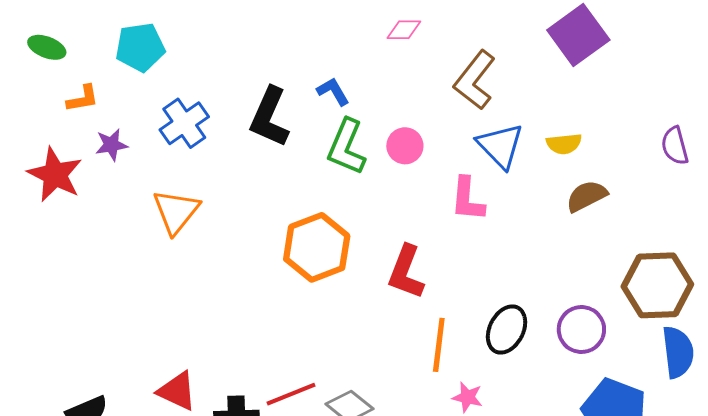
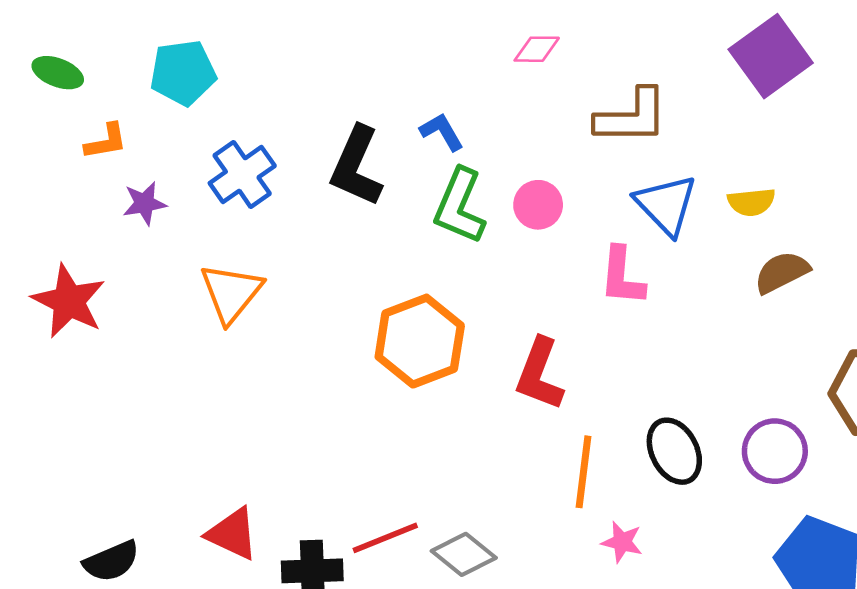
brown L-shape: (475, 80) -> (632, 117), turned -128
red star: (55, 175) -> (69, 301), moved
black ellipse: (507, 330) -> (674, 451), turned -54

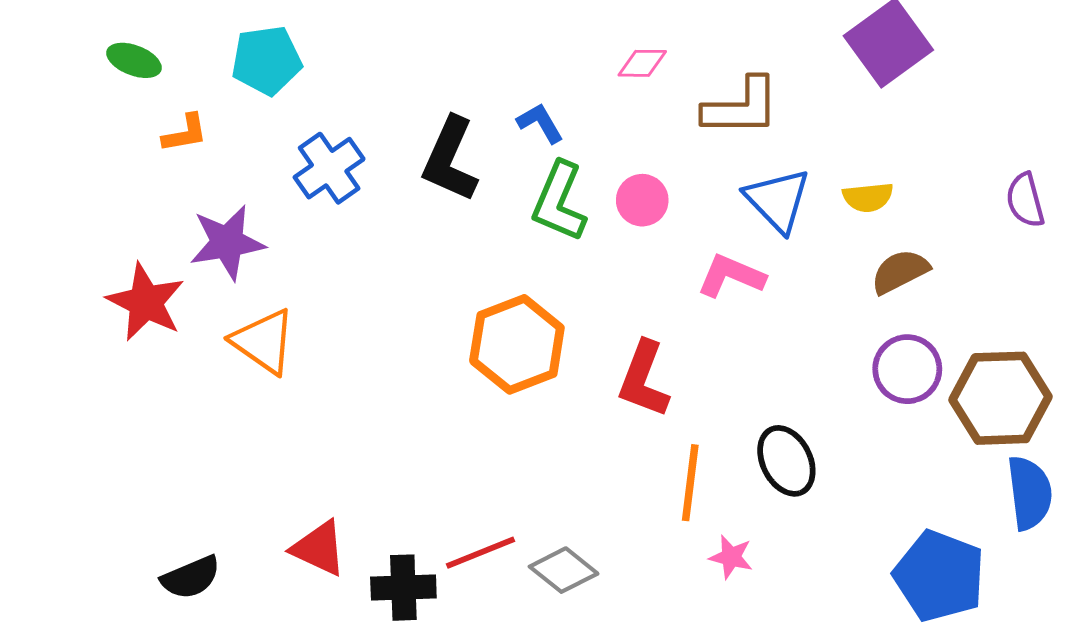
pink diamond: (537, 49) -> (642, 63), moved
purple star: (144, 203) -> (227, 242), moved, size x1.6
pink L-shape: (622, 276) -> (731, 276), turned 108
orange triangle: (231, 293) -> (264, 341), moved, turned -34
purple circle: (775, 451) -> (907, 369), moved

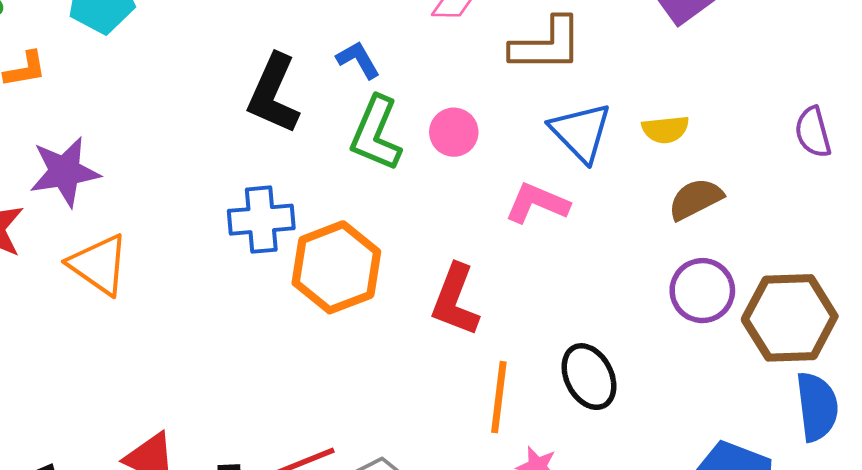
blue cross: (329, 168) -> (261, 220), moved, turned 30

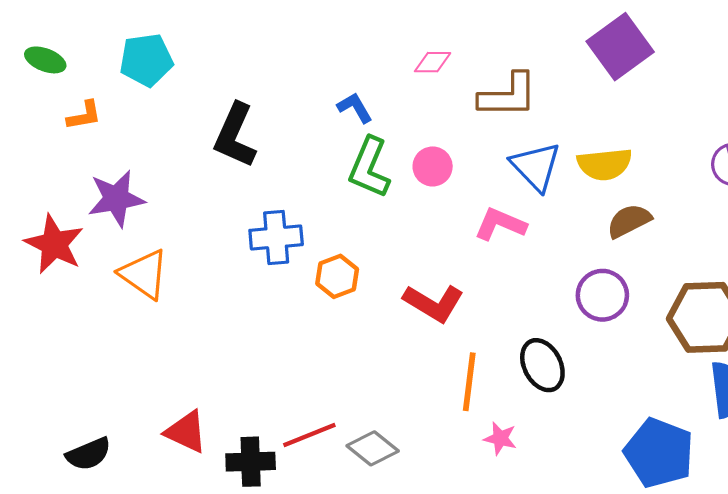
black L-shape: (274, 94) -> (235, 135), moved
yellow semicircle: (665, 129) -> (605, 164), size x1.4
orange hexagon: (336, 267) -> (337, 276), size x0.6
purple circle: (702, 291) -> (602, 295), moved
red L-shape: (455, 300) -> (434, 303), turned -80

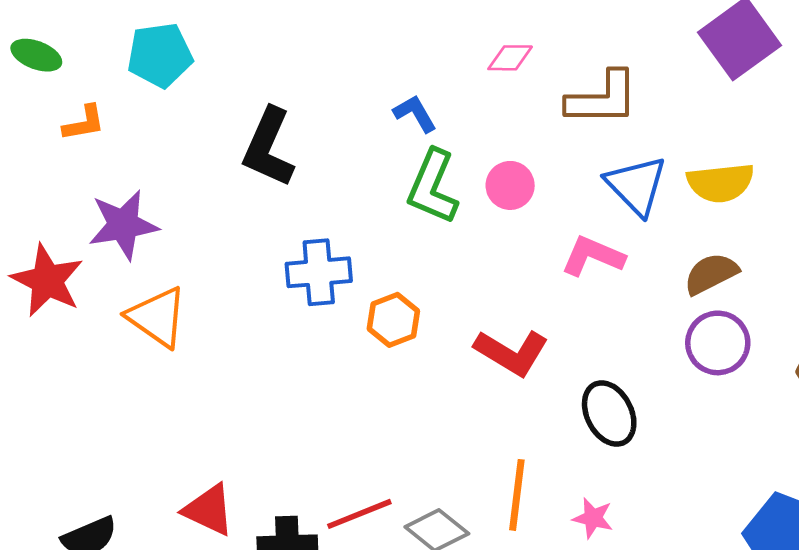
brown semicircle: (629, 221) -> (711, 274), moved
black ellipse: (542, 365) -> (609, 414), moved
orange line: (469, 382) -> (517, 495), moved

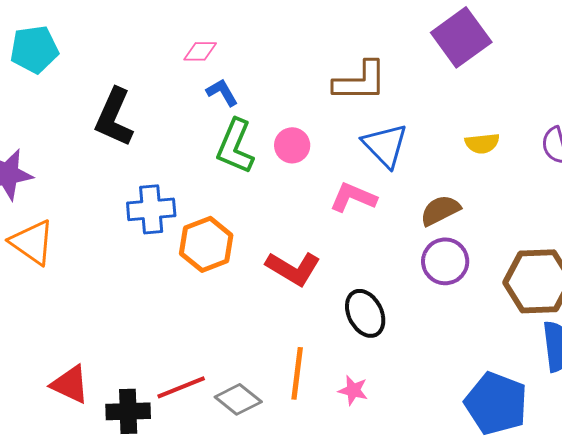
pink diamond: (510, 58) -> (200, 51), moved
yellow semicircle: (720, 183) -> (482, 143), moved, size x0.7
orange hexagon: (393, 320) -> (206, 244), size x1.4

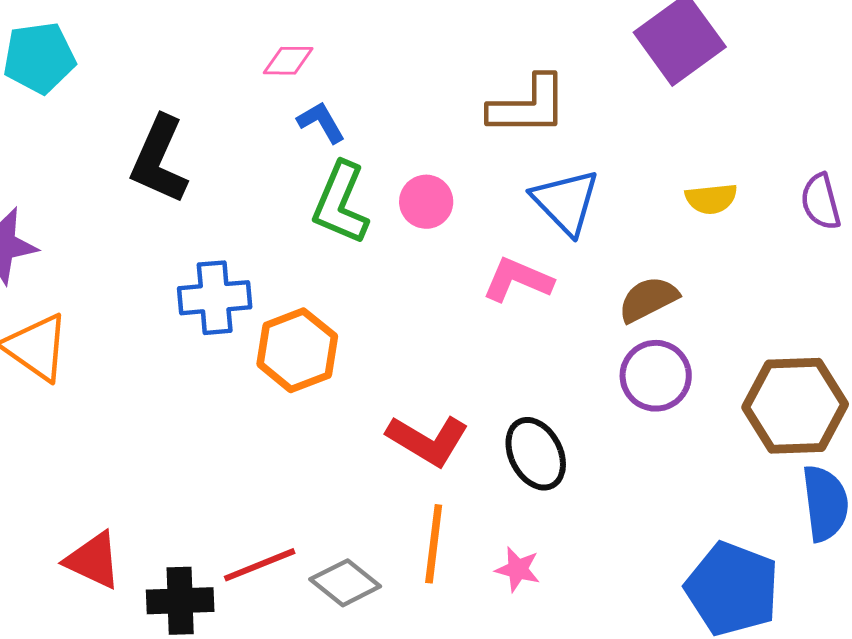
red L-shape: (293, 268) -> (428, 440), moved

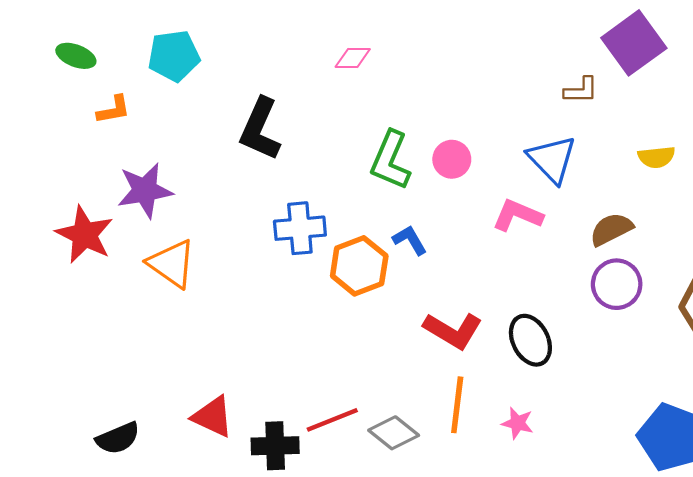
brown L-shape: (528, 106) -> (581, 90), moved, size x0.6
blue L-shape: (321, 122) -> (410, 240), moved

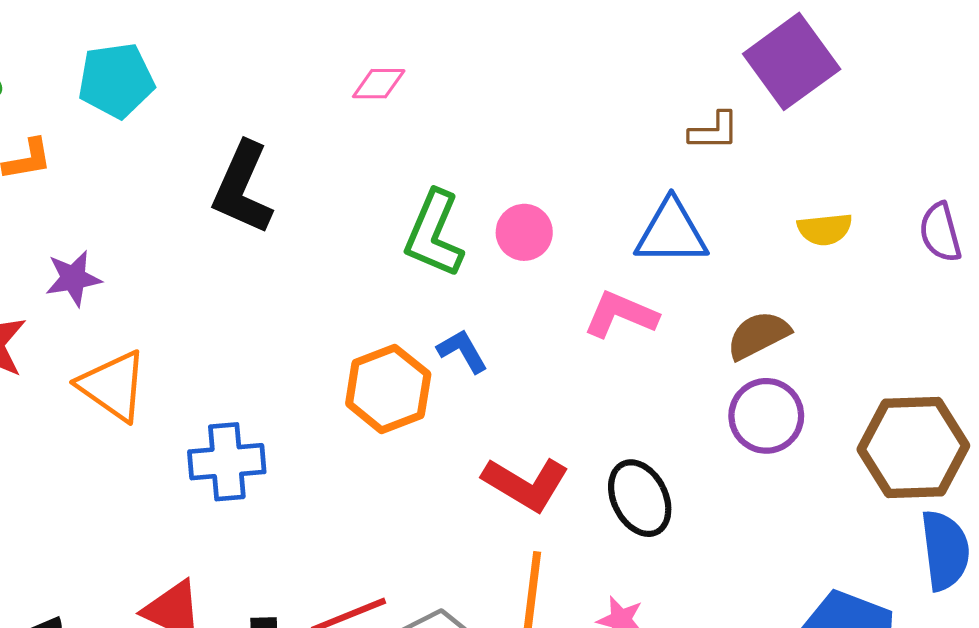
blue triangle: (552, 159) -> (671, 232), turned -46
purple star: (145, 190) -> (73, 278), size x0.7
blue cross: (300, 228) -> (227, 462), moved

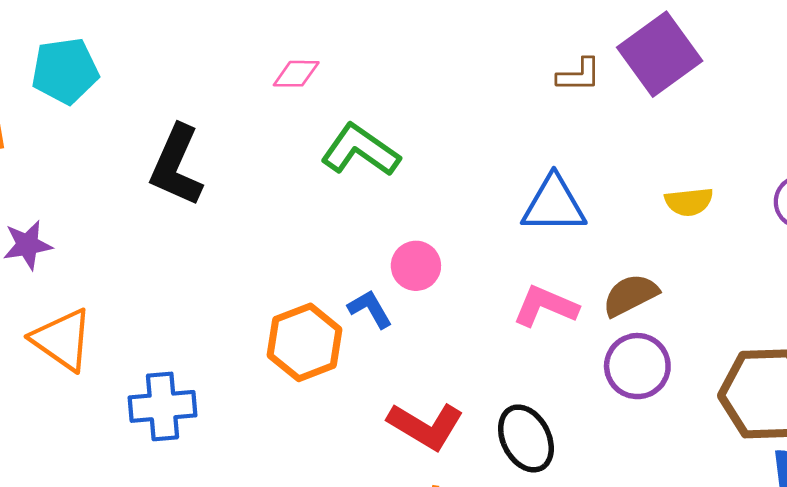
brown L-shape: (714, 131) -> (579, 75), moved
pink circle: (524, 232) -> (416, 266), moved
green L-shape: (434, 234) -> (360, 150), moved, turned 102
pink L-shape: (621, 315) -> (545, 306), moved

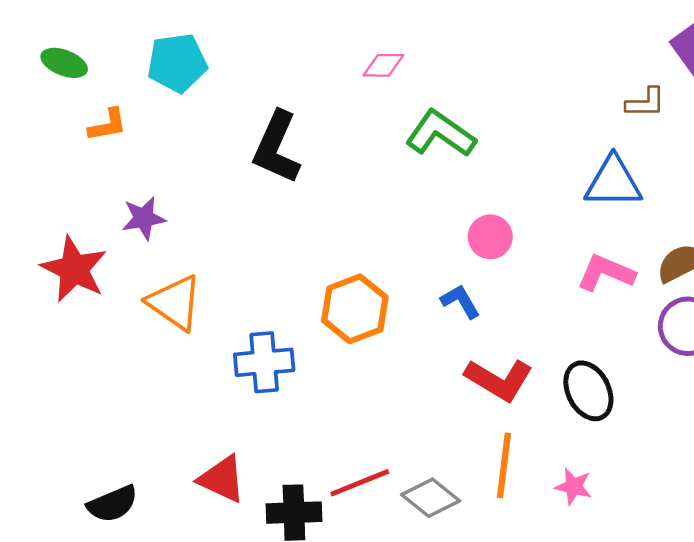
brown L-shape: (579, 75) -> (646, 103), moved
blue L-shape: (370, 309) -> (460, 301), moved
orange hexagon: (305, 342) -> (355, 309), moved

